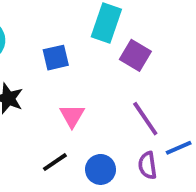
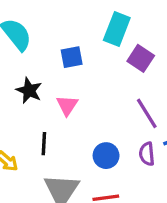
pink triangle: (72, 116) -> (67, 105), moved
black line: (55, 162) -> (44, 144), moved, turned -55

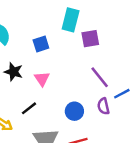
purple square: (141, 58) -> (90, 39), turned -36
black line: (44, 144) -> (29, 108), turned 56

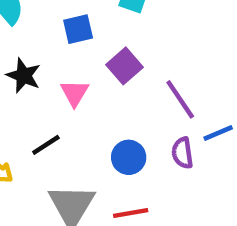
purple square: (90, 39) -> (124, 66), moved, turned -36

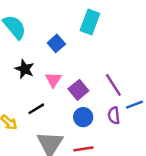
blue square: (78, 29) -> (56, 43), turned -30
purple square: (124, 66) -> (78, 90), moved

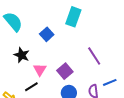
pink triangle: (53, 80) -> (40, 70), moved
purple line: (113, 85) -> (94, 56), moved

